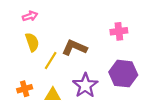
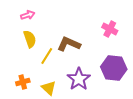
pink cross: (119, 31) -> (110, 29), turned 35
yellow triangle: (53, 95) -> (49, 88), turned 42

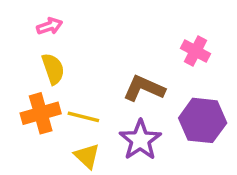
brown L-shape: (69, 44) -> (144, 88), moved
yellow line: (47, 56) -> (83, 117), moved, turned 72
orange cross: (23, 82) -> (41, 113), moved, size x1.5

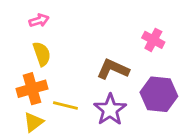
yellow line: (83, 117) -> (65, 105), moved
yellow triangle: (87, 156) -> (33, 122), moved, turned 40

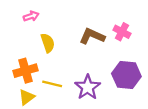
yellow semicircle: (42, 54) -> (48, 43), moved
brown L-shape: (113, 69) -> (92, 36), moved

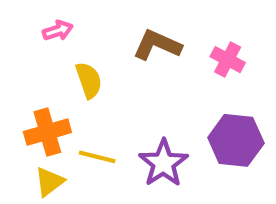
brown L-shape: (92, 36) -> (157, 45), moved

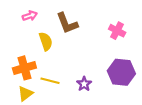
brown L-shape: (157, 45) -> (67, 23), moved, turned -135
purple star: (163, 163) -> (84, 84), size x0.6

